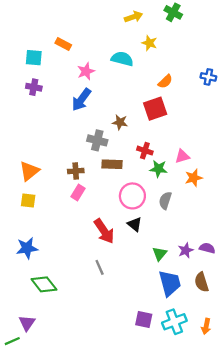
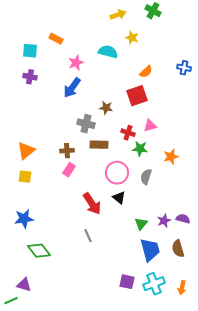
pink triangle: (182, 156) -> (150, 126), moved
purple triangle: (27, 323) -> (24, 285), turned -49

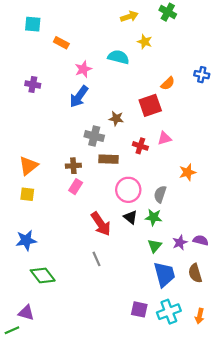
cyan square: (30, 51) -> (33, 24), moved
orange semicircle: (146, 72) -> (168, 83), moved
green star: (140, 149) -> (153, 217), moved

